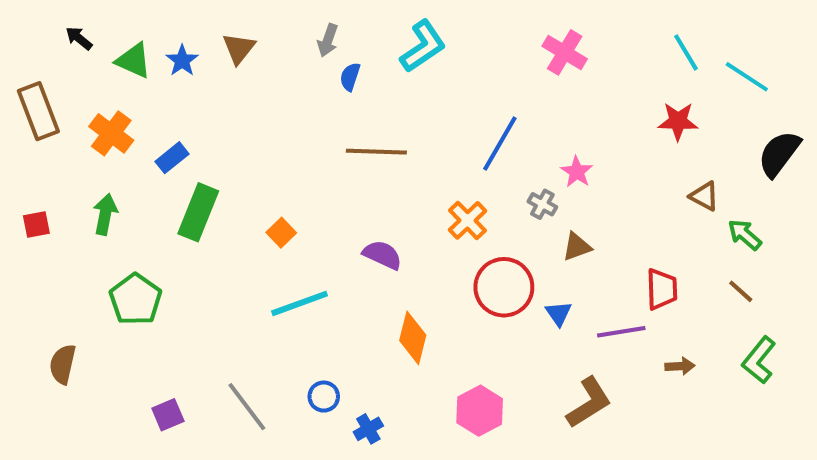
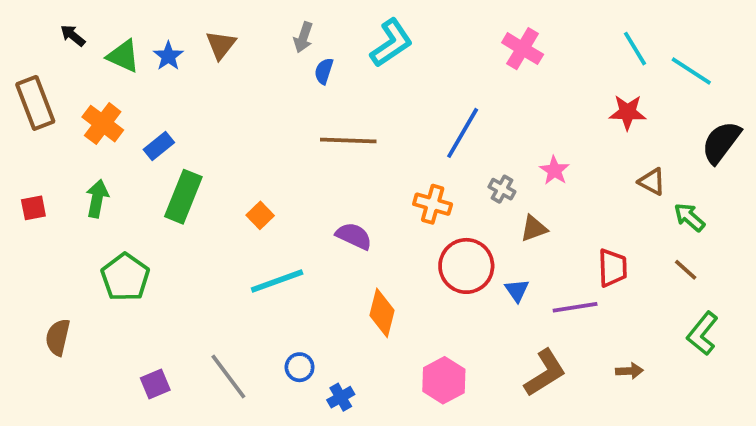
pink star: (577, 172) -> (554, 170), moved
orange cross: (467, 220) -> (433, 204), turned -30
brown arrow: (680, 366) -> (629, 371), moved

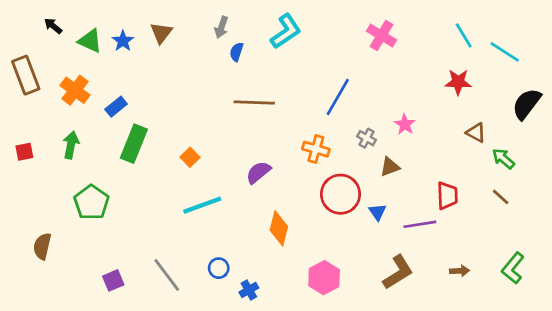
purple semicircle: (354, 236) -> (258, 172), turned -64
green L-shape: (702, 333) -> (513, 268), moved

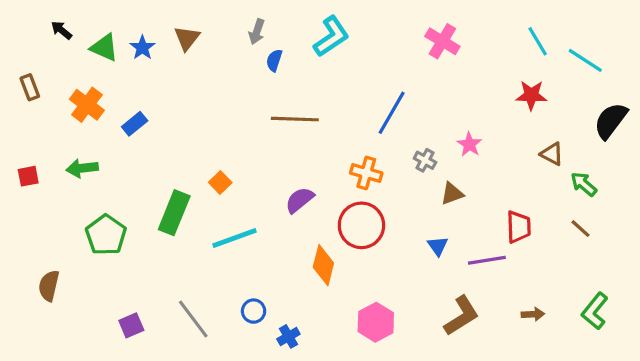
brown rectangle: (26, 75) -> (30, 87), size x0.6
green rectangle: (134, 144) -> (174, 213), moved
green arrow: (71, 145) -> (82, 168), turned -108
red circle: (340, 194) -> (361, 225), moved

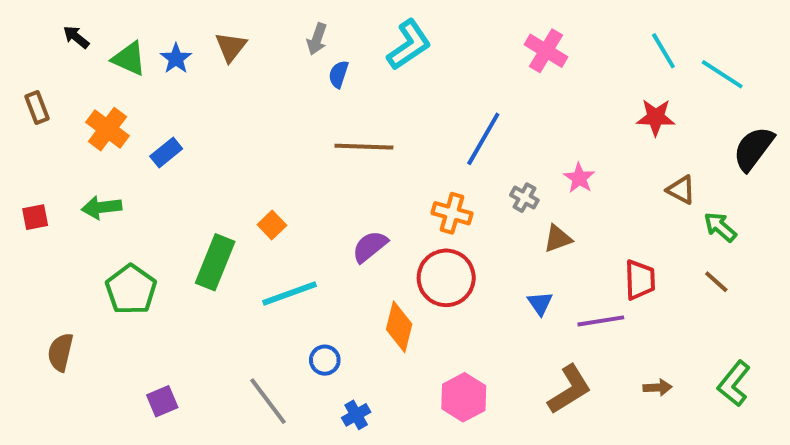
blue circle: (254, 311) -> (325, 360), moved
gray line: (193, 319) -> (268, 401), moved

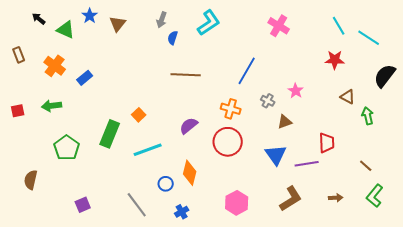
blue star: (176, 59) -> (90, 16), moved
green arrow: (720, 227) -> (368, 116), turned 36
brown line: (716, 282) -> (366, 166), moved
blue triangle: (540, 303) -> (276, 155), size x1.6
orange diamond: (399, 327) -> (190, 173), moved

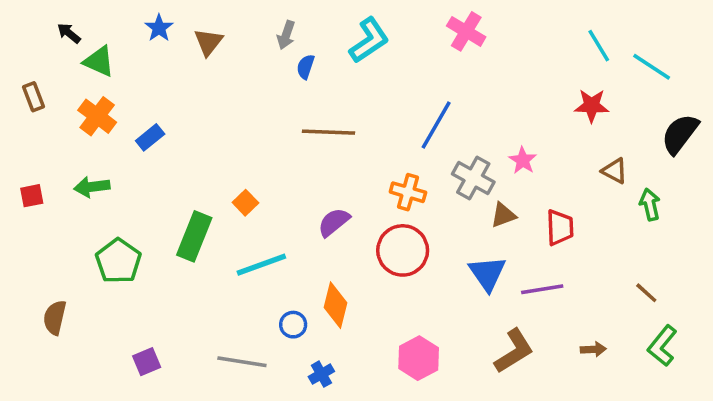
pink cross: (279, 26) -> (466, 31), moved
green triangle: (66, 30) -> (99, 61), moved
gray cross: (268, 101) -> (473, 178), size x1.6
red trapezoid: (327, 143) -> (560, 227), moved
gray line: (137, 205) -> (242, 362), turned -44

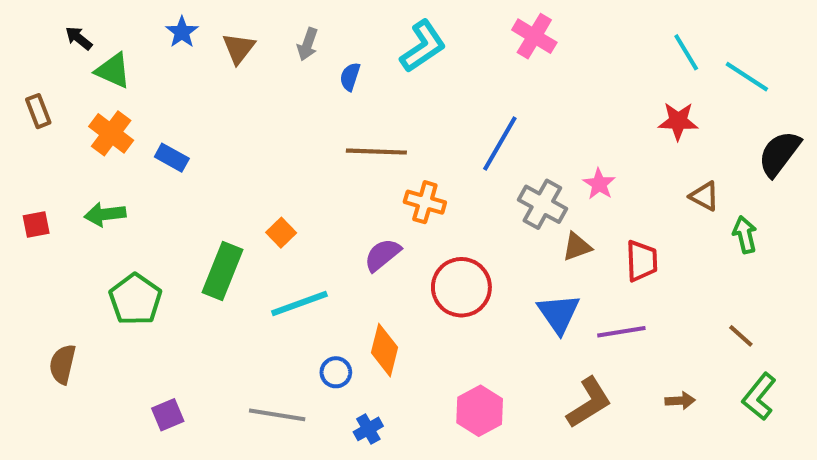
gray arrow: (286, 35) -> (308, 44), moved
blue rectangle: (150, 137) -> (172, 158), turned 68
orange cross: (408, 192) -> (425, 202), moved

